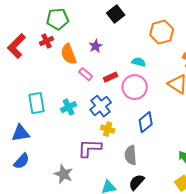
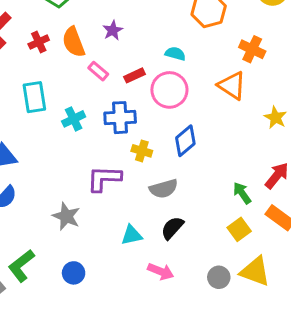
red cross: (47, 41) -> (39, 42), moved
cyan rectangle: (37, 103) -> (34, 97), moved
blue cross: (101, 106) -> (120, 118), turned 35
yellow cross: (108, 129) -> (142, 151), moved
gray semicircle: (131, 155) -> (164, 189), turned -102

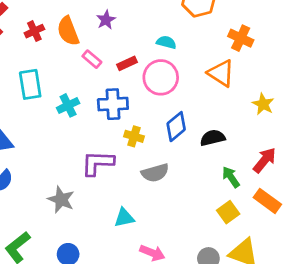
black semicircle: (172, 228) -> (213, 138), moved, turned 35

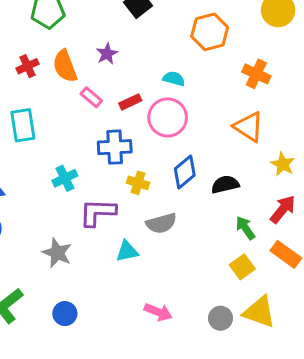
orange triangle: (221, 73) -> (249, 127), moved
yellow star: (263, 104) -> (283, 164), moved
cyan cross: (68, 105) -> (65, 178), moved
cyan triangle: (124, 218) -> (127, 251), moved

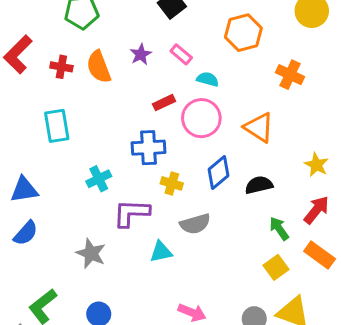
red cross: (28, 66) -> (61, 67), turned 35
pink rectangle: (91, 97) -> (181, 54), moved
orange triangle: (249, 127) -> (259, 127), moved

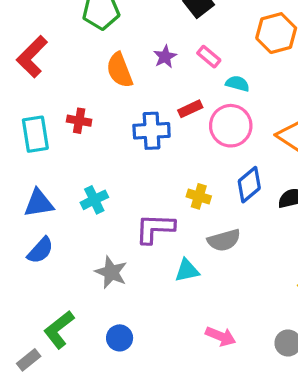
red cross: (61, 67) -> (79, 121), moved
cyan rectangle: (57, 126) -> (35, 134), moved
blue cross: (148, 148) -> (152, 131), moved
cyan cross: (99, 179) -> (94, 200), moved

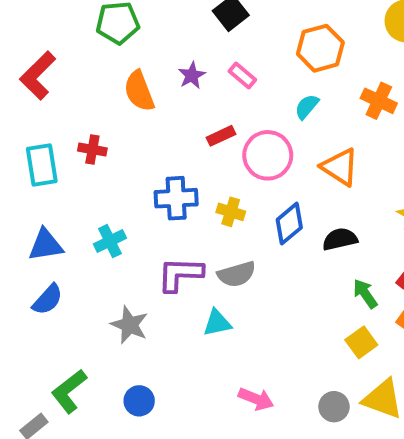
cyan semicircle: (237, 84) -> (307, 107), moved, turned -65
blue cross: (152, 131) -> (176, 198), moved
yellow cross: (199, 196) -> (231, 212), moved
gray semicircle: (224, 240) -> (237, 274), moved

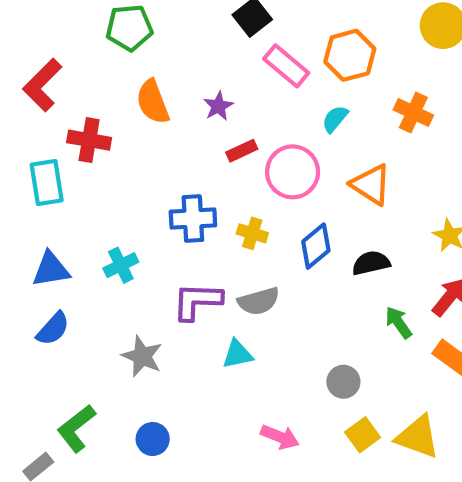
purple star: (192, 75) -> (218, 106), moved
pink rectangle: (242, 75) -> (286, 66), moved, size x1.5
red cross: (92, 149) -> (89, 140), moved, size x1.4
yellow square: (361, 342) -> (363, 435), moved
gray circle: (334, 407) -> (343, 382), moved

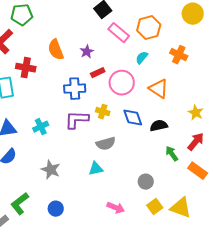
green pentagon: (129, 28) -> (22, 15), moved
blue cross: (193, 219) -> (75, 89), moved
blue diamond: (316, 246) -> (133, 118), turned -70
purple L-shape: (197, 301) -> (77, 120), moved

